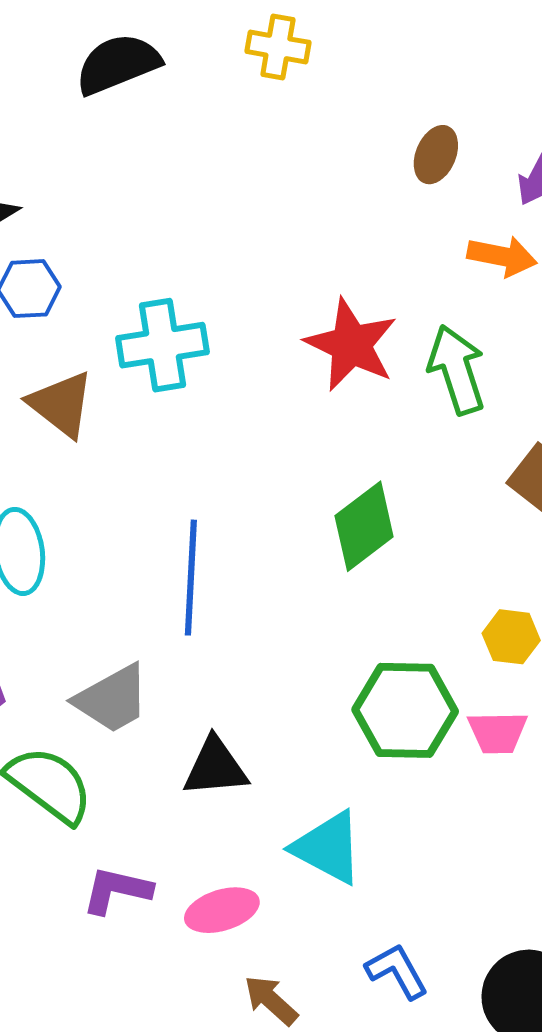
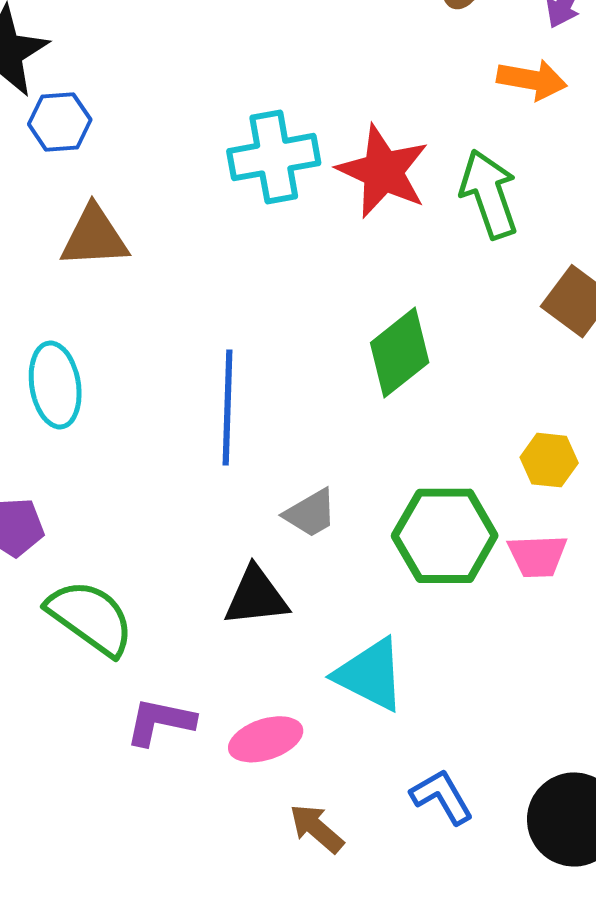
cyan cross: (162, 345) -> (274, 157), moved
brown triangle: (61, 404) -> (94, 237), turned -40
gray trapezoid: (112, 699) -> (310, 513), moved, size x0.7

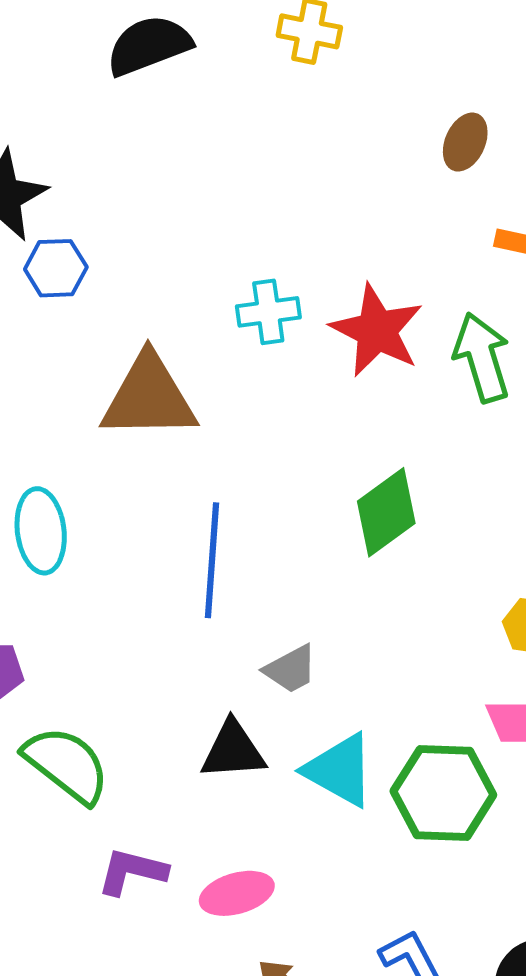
cyan cross: (274, 157) -> (268, 312), size x0.7
brown triangle: (94, 237) -> (149, 397), moved, size x1.4
green hexagon: (445, 536) -> (443, 793), moved
cyan triangle: (370, 675) -> (340, 770), moved

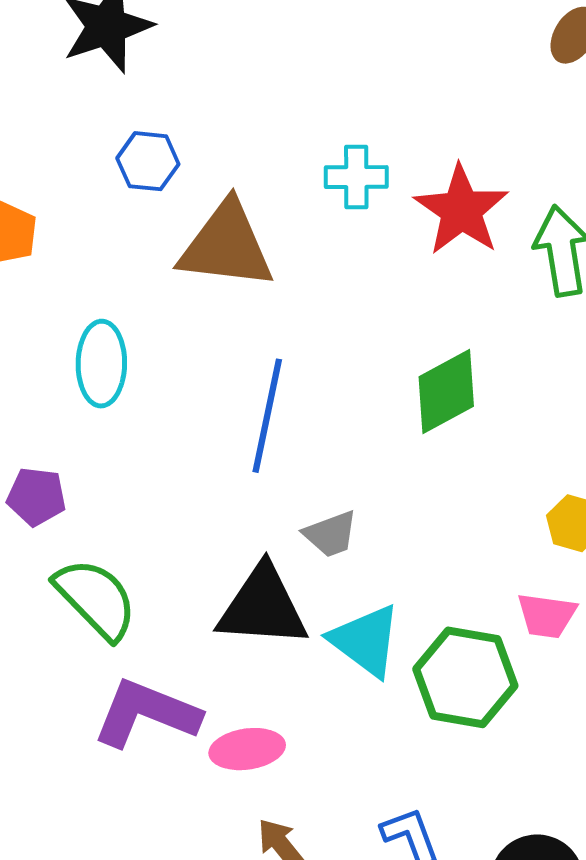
blue hexagon: (56, 268) -> (148, 161), moved
black triangle: (233, 750) -> (263, 607), size x1.4
purple L-shape: (132, 871) -> (146, 713), size x1.5

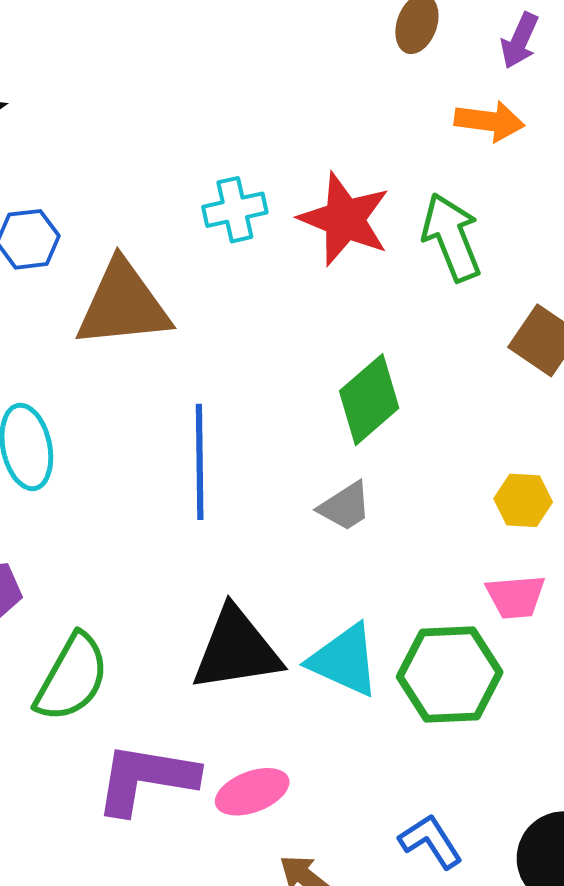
gray trapezoid: (331, 534) -> (345, 506), moved
green semicircle: (96, 599) -> (72, 678), turned 86

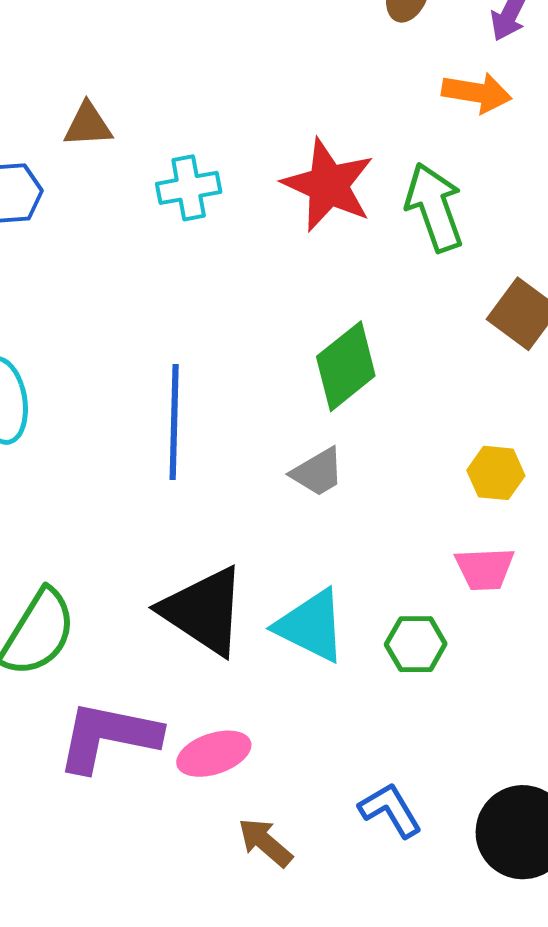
cyan cross: (235, 210) -> (189, 188), moved
brown triangle: (123, 305) -> (88, 125), moved, size x0.5
black triangle: (236, 649) -> (204, 611), turned 40
green hexagon: (450, 675) -> (416, 644), size x0.6

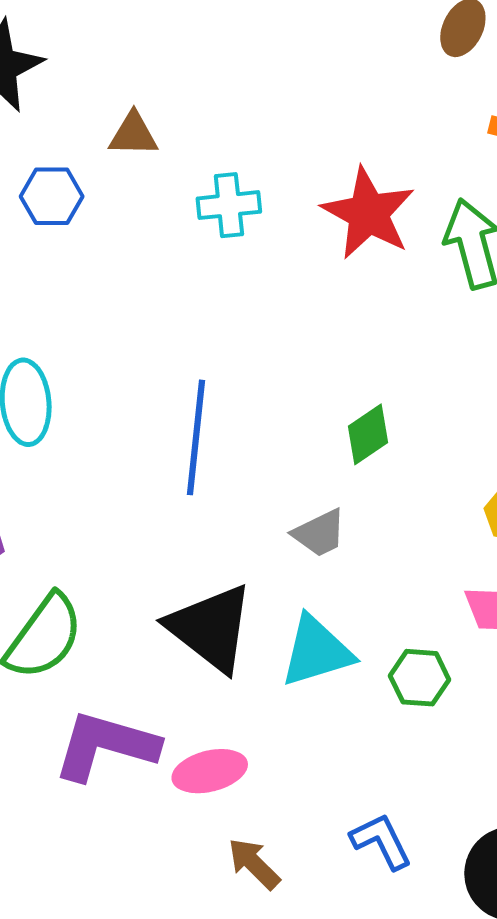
green diamond: (346, 366) -> (368, 434), moved, size x0.7
gray trapezoid: (318, 472) -> (319, 533), moved
cyan triangle: (311, 626) -> (317, 651), turned -48

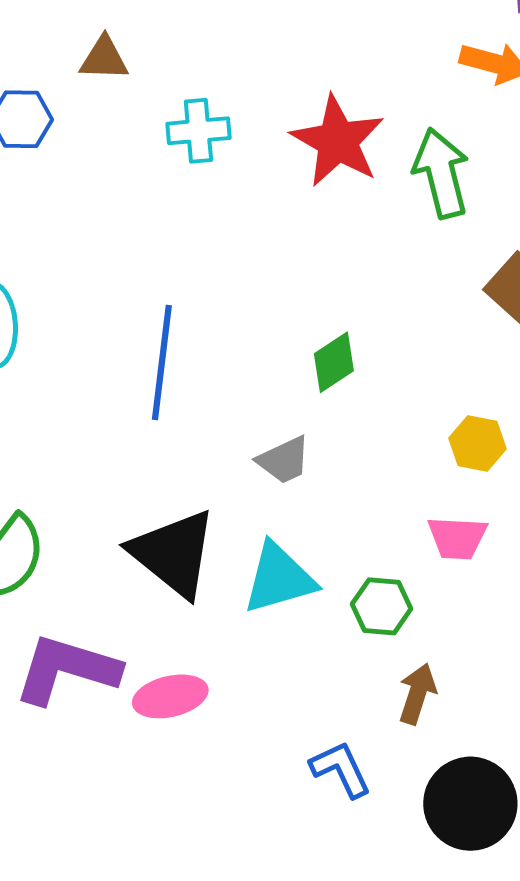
brown arrow: (254, 864) -> (417, 694), moved, turned 62

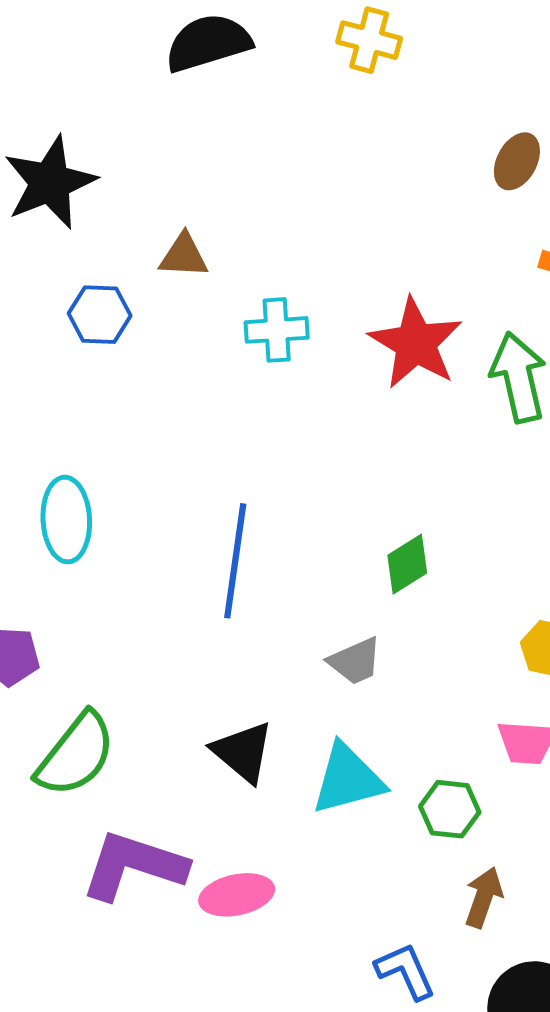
black triangle: (174, 553) -> (243, 752), size x0.7

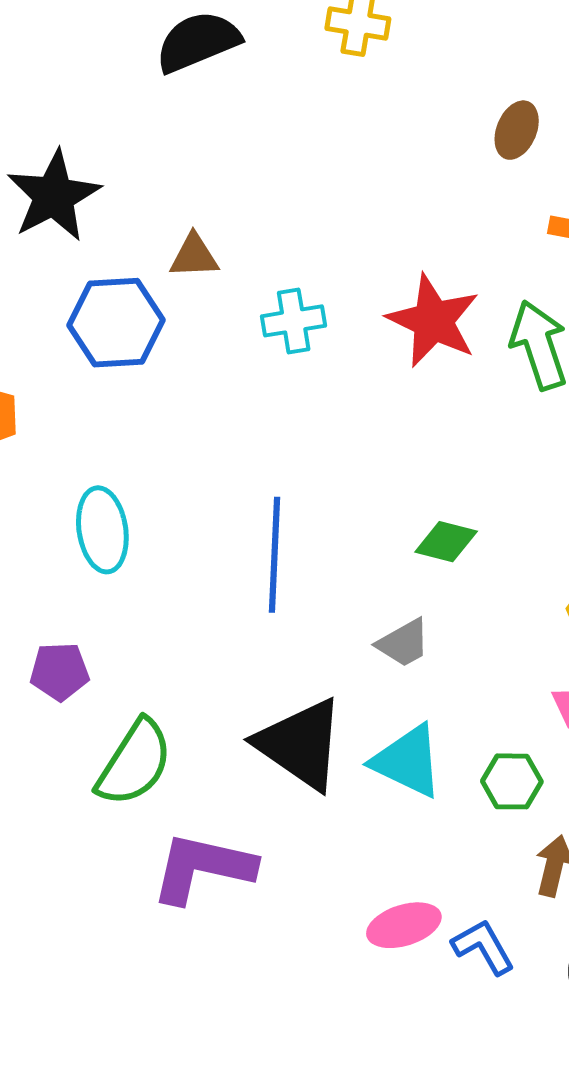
blue hexagon: (100, 315) -> (116, 323), size x1.5
green diamond: (407, 564) -> (446, 542), turned 52
black triangle: (243, 752) -> (300, 744), size x1.5
cyan triangle: (348, 779) -> (408, 761), turned 46
pink ellipse: (237, 895) -> (404, 925), moved

